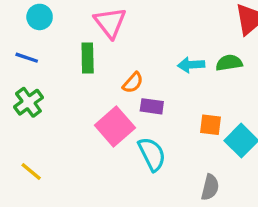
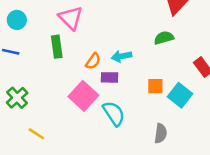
cyan arrow: (191, 65) -> (122, 56), moved
green cross: (28, 102) -> (17, 98), moved
yellow line: (31, 171) -> (36, 134), moved

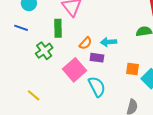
green cross: (17, 98) -> (44, 51), moved

